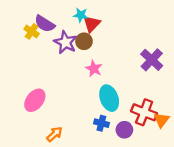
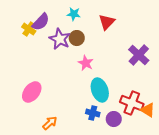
purple semicircle: (45, 24) -> (41, 22), turned -78
red triangle: (92, 24) -> (107, 22), moved
orange triangle: (162, 120) -> (148, 110), turned -35

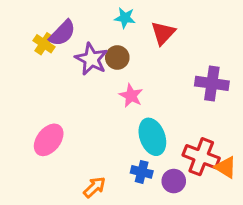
cyan star: (74, 14) -> (125, 18), moved
purple cross: (139, 55) -> (212, 83), turned -35
orange arrow: (50, 123) -> (94, 187), moved

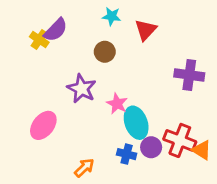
purple star: (91, 59) -> (82, 89), moved
pink star: (131, 96) -> (117, 104), moved
purple circle: (174, 181) -> (151, 147), moved

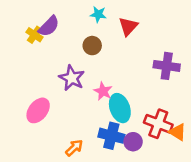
purple circle: (151, 147) -> (133, 142), moved
blue cross: (127, 154) -> (111, 136), size x1.5

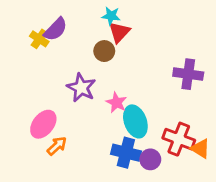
red triangle: (128, 26) -> (119, 32), moved
orange arrow: (74, 148) -> (57, 146), moved

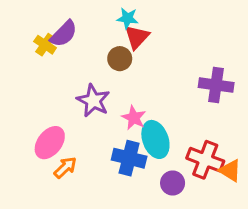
blue cross: (126, 153) -> (129, 158), moved

